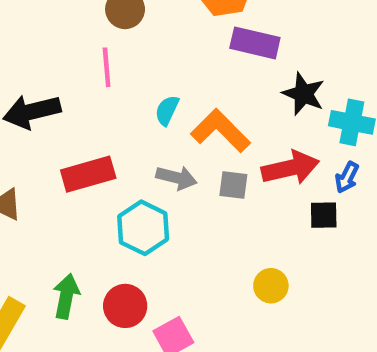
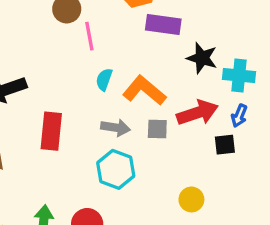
pink line: (107, 67) -> (89, 36), moved
red rectangle: (88, 174) -> (51, 131), turned -63
cyan hexagon: (143, 228) -> (116, 169), moved

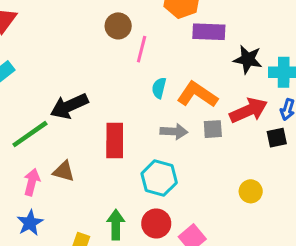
pink line: (89, 36) -> (142, 49), turned 30
cyan hexagon: (116, 169) -> (159, 178), moved

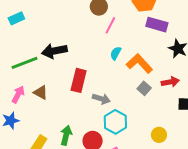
red arrow: (248, 110) -> (170, 82), size x0.7
gray square: (213, 129) -> (144, 88), turned 32
gray arrow: (174, 132) -> (101, 99), moved
cyan hexagon: (159, 178) -> (115, 122), moved

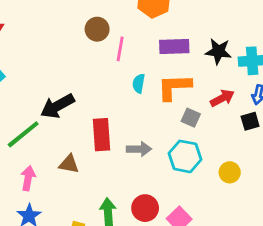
purple rectangle: (157, 25) -> (174, 46), moved
orange L-shape: (139, 64) -> (174, 87), turned -32
brown triangle: (41, 92) -> (69, 164), moved
cyan hexagon: (115, 122) -> (185, 156), moved

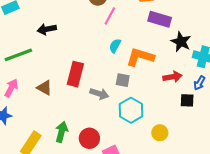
purple rectangle: (174, 46) -> (160, 19), moved
black arrow: (57, 106) -> (47, 29), moved, size x0.7
gray square: (191, 118) -> (123, 80), moved, turned -32

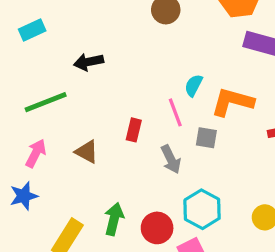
pink line: (110, 16) -> (175, 112), moved, turned -48
red rectangle: (75, 74) -> (134, 130), size x0.6
gray arrow: (99, 94) -> (171, 159), turned 48
cyan hexagon: (131, 110) -> (202, 209), moved

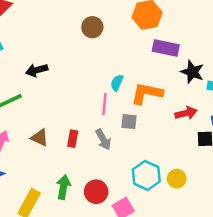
pink line: (175, 112) -> (104, 104), turned 30
red rectangle: (134, 130) -> (73, 139), moved
cyan hexagon: (202, 209) -> (146, 175), moved

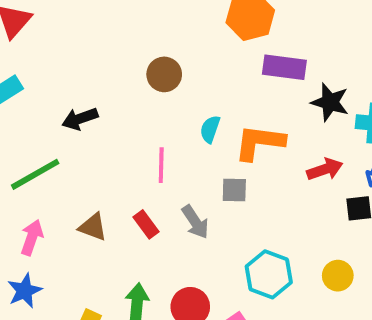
brown circle: (92, 27) -> (164, 74), moved
pink line: (104, 104) -> (161, 165), moved
red rectangle: (73, 139) -> (146, 224), turned -42
yellow circle: (177, 179) -> (338, 276), moved

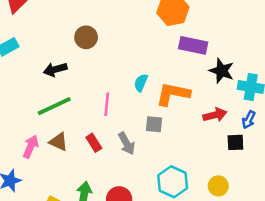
brown circle: (164, 74) -> (86, 37), moved
green line: (35, 174) -> (54, 106), moved
pink arrow: (32, 237) -> (31, 147), moved

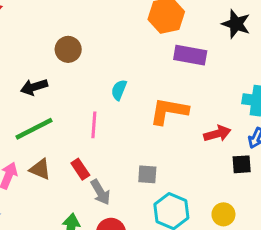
black star: (222, 71) -> (236, 24), moved
cyan semicircle: (141, 83) -> (119, 90), moved
gray square: (154, 124) -> (147, 174), moved
gray arrow: (127, 143) -> (100, 192), moved

